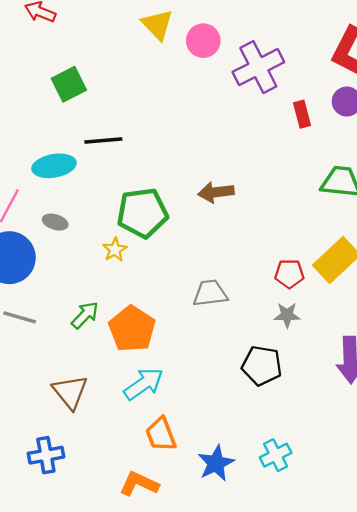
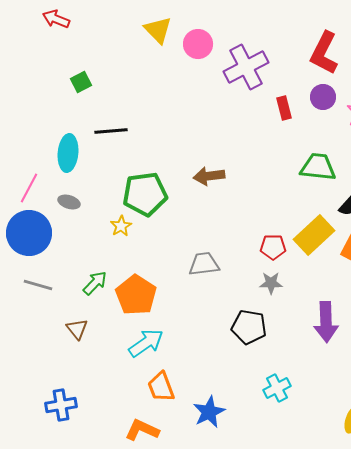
green square: (69, 84) -> (81, 82), size x0.7
cyan ellipse: (54, 166) -> (68, 153), turned -75
brown triangle: (70, 392) -> (77, 329), moved, size x0.7
cyan cross: (276, 455) -> (277, 388), moved

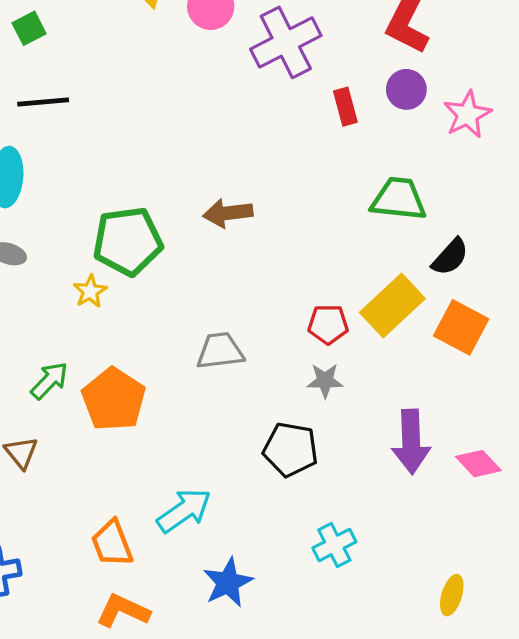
green square: (81, 82) -> (29, 28), moved
black line: (111, 131) -> (43, 102), moved
cyan arrow: (146, 343) -> (184, 511), moved
orange trapezoid: (161, 387) -> (112, 543), moved

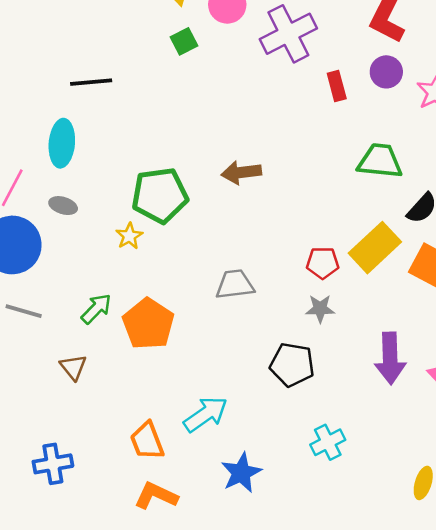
green square: (29, 28) -> (184, 41), moved

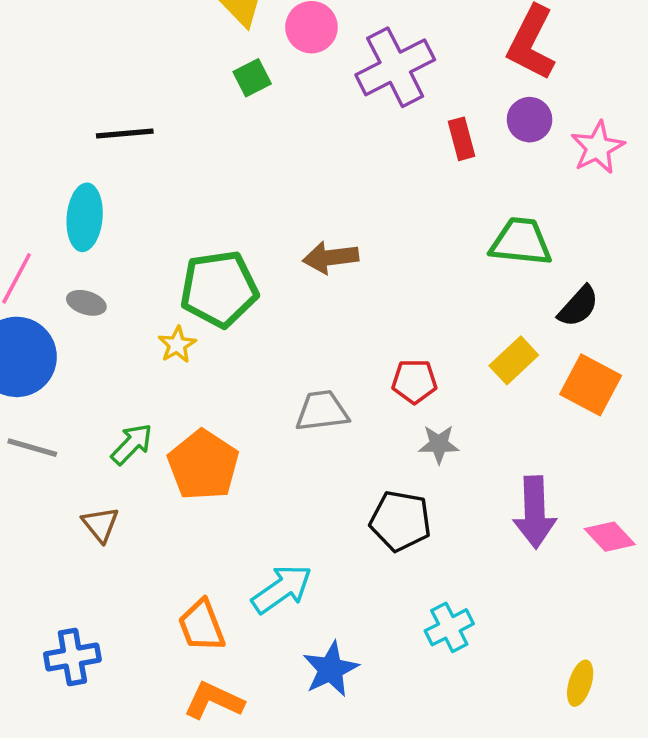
yellow rectangle: (375, 248) -> (514, 360), size x0.7
red pentagon: (323, 263) -> (414, 381), moved

